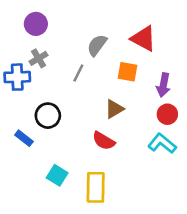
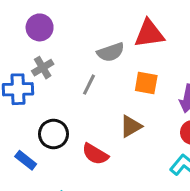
red triangle: (143, 39) -> (149, 34), moved, turned -36
gray semicircle: (97, 45) -> (111, 52), turned -145
red semicircle: (104, 141) -> (95, 154), moved

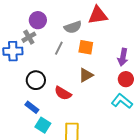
purple circle: (40, 27) -> (38, 20), moved
orange square: (146, 83) -> (86, 47), moved
blue rectangle: (26, 160) -> (32, 107), moved

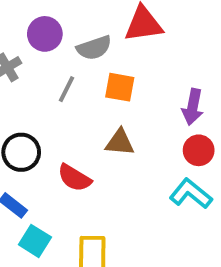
purple circle: (38, 20) -> (45, 34), moved
brown triangle: (86, 75) -> (120, 142), turned 35

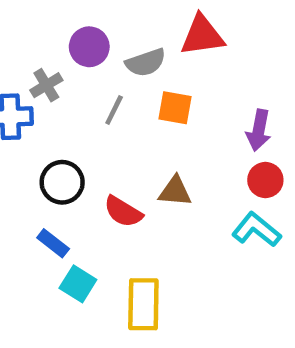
brown triangle: (120, 142) -> (175, 191), moved

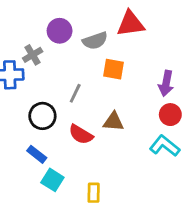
gray line: (114, 110) -> (75, 93), moved
yellow rectangle: (143, 304) -> (94, 193), size x0.6

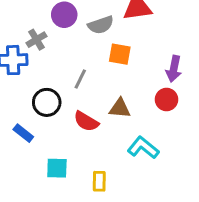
red circle: (170, 115) -> (166, 99), moved
cyan L-shape: (165, 146) -> (143, 148), moved
blue rectangle: (37, 154) -> (23, 133), moved
cyan square: (52, 180) -> (57, 168), turned -30

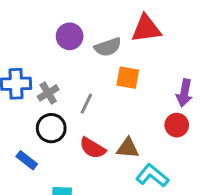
gray cross: (36, 40) -> (48, 93), moved
brown triangle: (120, 108) -> (128, 148), moved

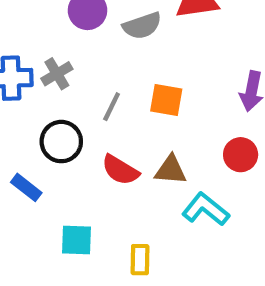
orange square: (128, 78) -> (166, 100), moved
gray cross: (48, 93) -> (57, 74), moved
red circle: (177, 125) -> (241, 155), moved

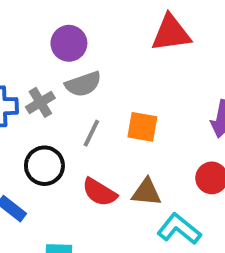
gray semicircle: (142, 26) -> (83, 84), moved

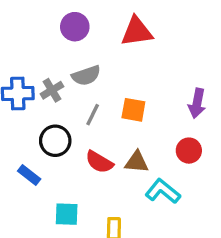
red triangle: (171, 33) -> (137, 32), moved
purple circle: (69, 43) -> (75, 27), moved

